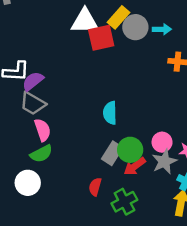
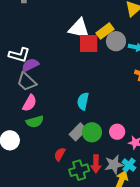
pink semicircle: (42, 130) -> (30, 103), turned 36
green semicircle: (41, 154) -> (35, 122), moved
gray star: (164, 162) -> (114, 165), moved
red arrow: (135, 166) -> (96, 164), moved, turned -66

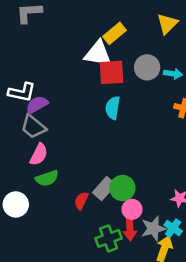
yellow rectangle: (105, 31) -> (115, 33), moved
cyan semicircle: (83, 101) -> (113, 108), moved
pink circle: (117, 132) -> (132, 209), moved
red semicircle: (60, 154) -> (81, 201), moved

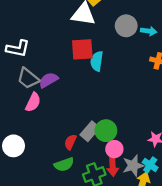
red square: (112, 72) -> (82, 49), moved
purple semicircle: (37, 105) -> (48, 80), moved
green semicircle: (47, 178) -> (64, 165), moved

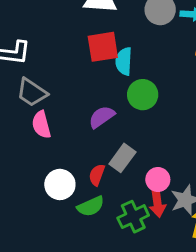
purple semicircle: (48, 80) -> (102, 117), moved
pink semicircle: (33, 102) -> (41, 125), turned 144
green circle: (106, 131) -> (143, 95), moved
white circle: (14, 146) -> (60, 184), moved

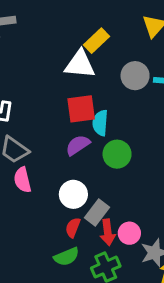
purple semicircle: (102, 117) -> (78, 145), moved
white circle: (60, 184) -> (73, 194), moved
red arrow: (157, 203) -> (108, 232), moved

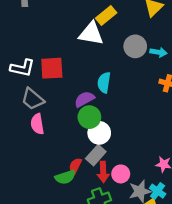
red square: (81, 109) -> (52, 68), moved
green circle: (117, 154) -> (89, 117), moved
white circle: (73, 194) -> (99, 133), moved
green semicircle: (66, 257) -> (65, 177), moved

